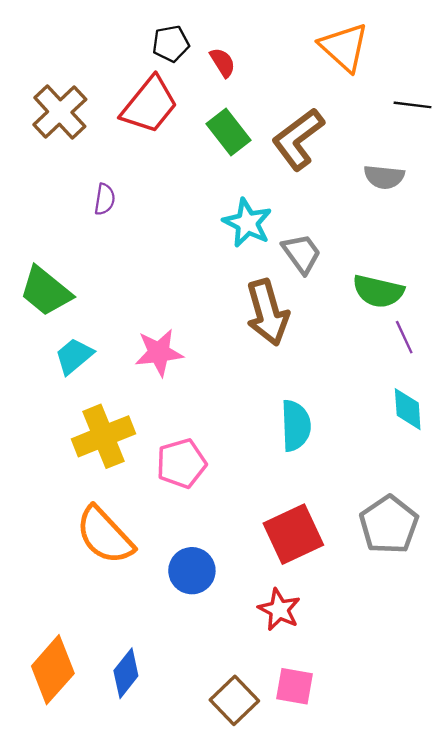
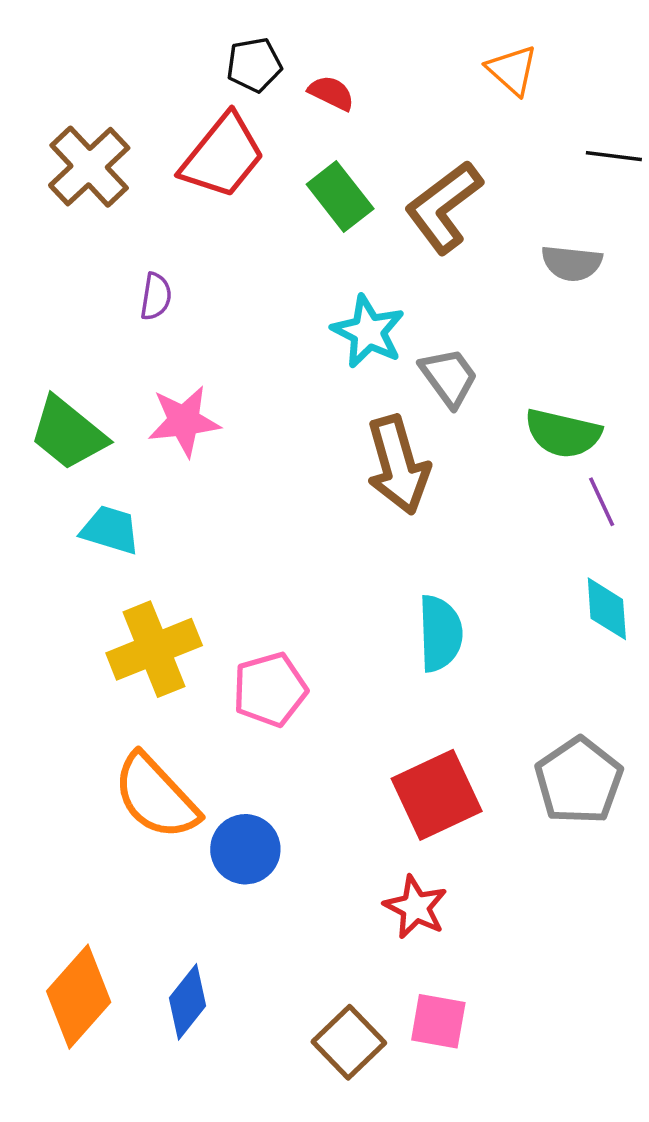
orange triangle: (344, 47) -> (512, 70), size x0.7
red semicircle: (223, 62) -> (331, 93), turned -32
pink star: (159, 353) -> (184, 421), moved
cyan trapezoid: (74, 356) -> (110, 530), turned 57
blue circle: (192, 571) -> (245, 849), moved

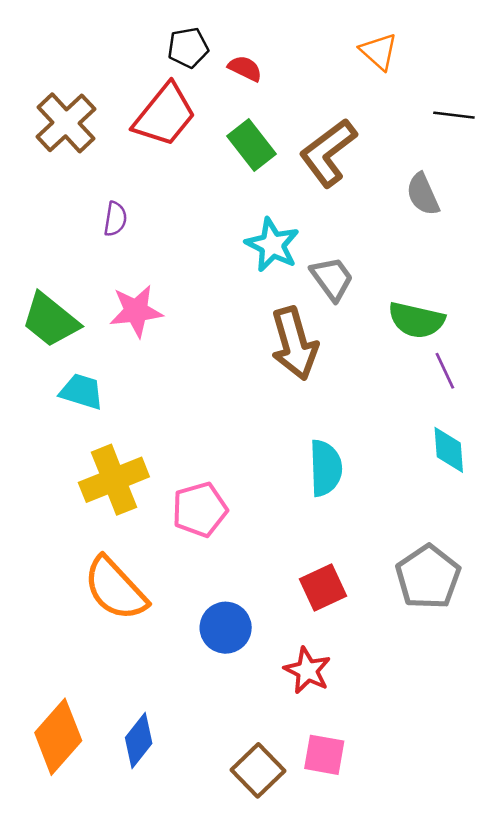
gray semicircle: (572, 263) -> (423, 194), turned 60
red square: (437, 795) -> (323, 587), size x0.7
blue circle: (245, 849) -> (226, 628), moved

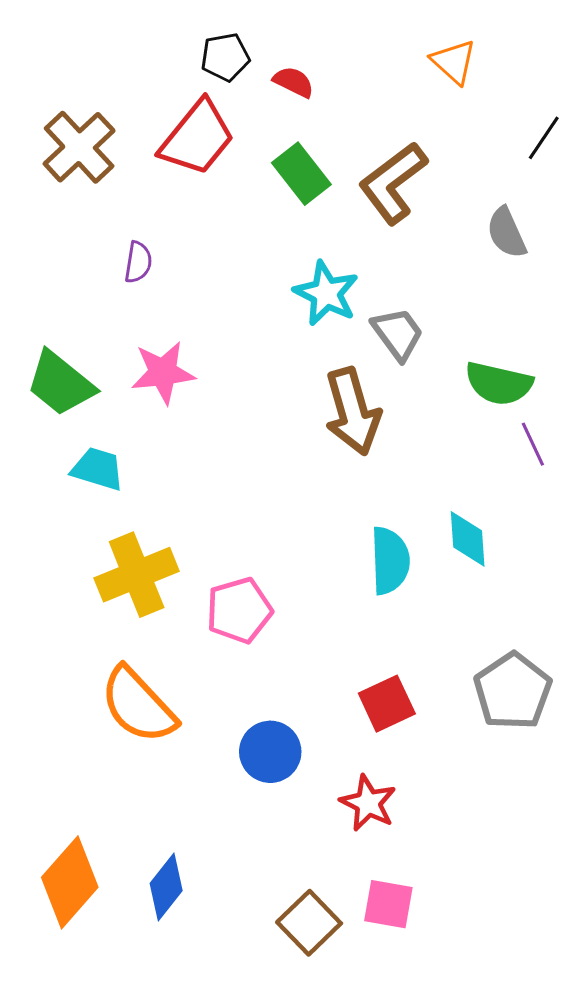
black line: (454, 115) -> (544, 138), turned -63
cyan diamond: (449, 450) -> (468, 539), moved

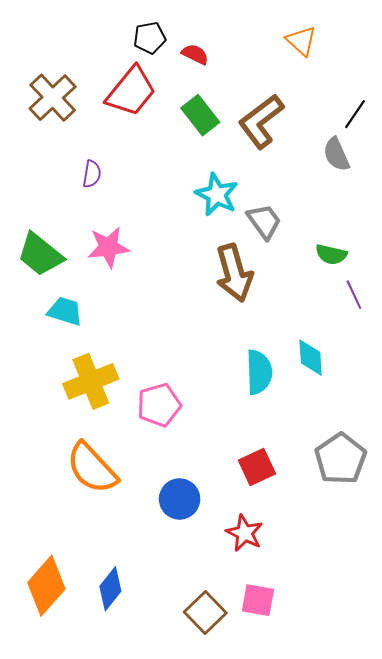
black line: (544, 138) -> (355, 114), moved
green semicircle: (499, 383) -> (331, 254), size x0.7

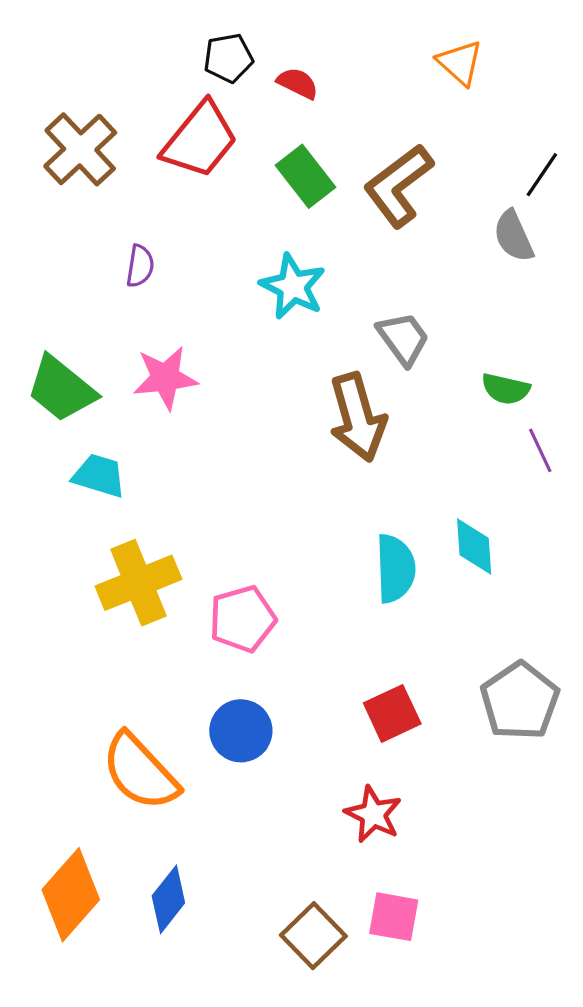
cyan star: (217, 195) -> (293, 286), moved
orange semicircle: (92, 468) -> (140, 772), moved
blue circle: (180, 499) -> (241, 731), moved

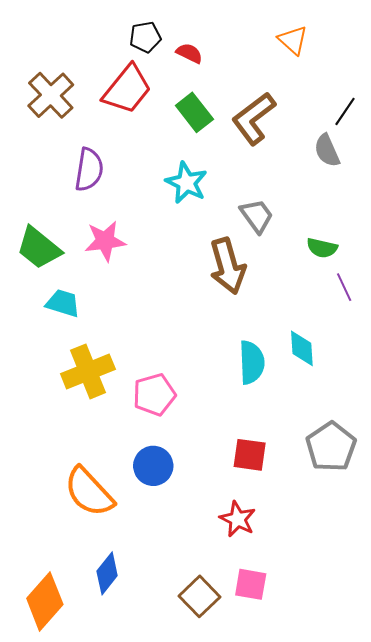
purple semicircle: (140, 266) -> (89, 170), size x1.6
red square: (392, 713) -> (250, 455), turned 33
orange diamond: (71, 895) -> (45, 601), moved

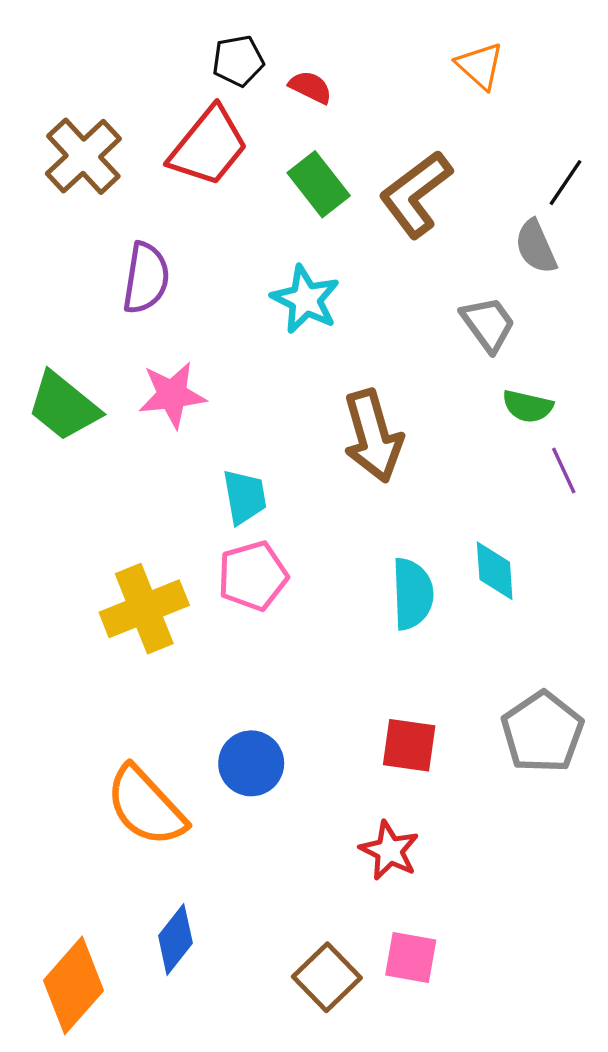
gray trapezoid: (257, 216) -> (488, 324), moved
cyan trapezoid: (63, 303) -> (245, 497), moved, turned 63
pink pentagon: (154, 395) -> (253, 576), moved

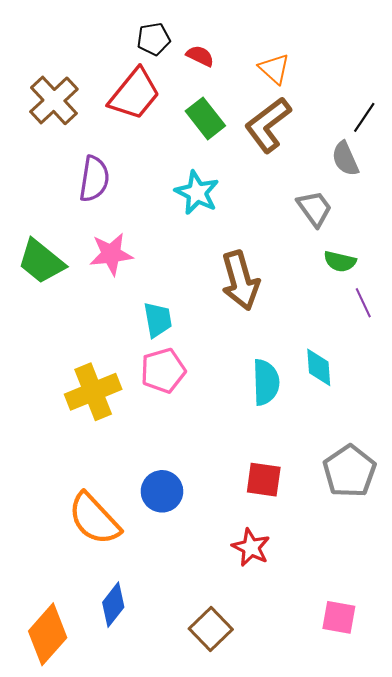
orange triangle: (480, 66) -> (274, 69), moved
pink square: (411, 957) -> (339, 617), moved

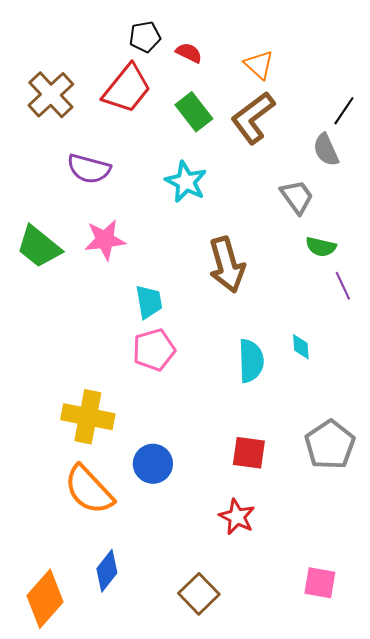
purple semicircle: (94, 179) -> (89, 169), turned 96
cyan diamond: (319, 367) -> (301, 347), size x0.7
yellow cross: (93, 392) -> (88, 417), moved, turned 33

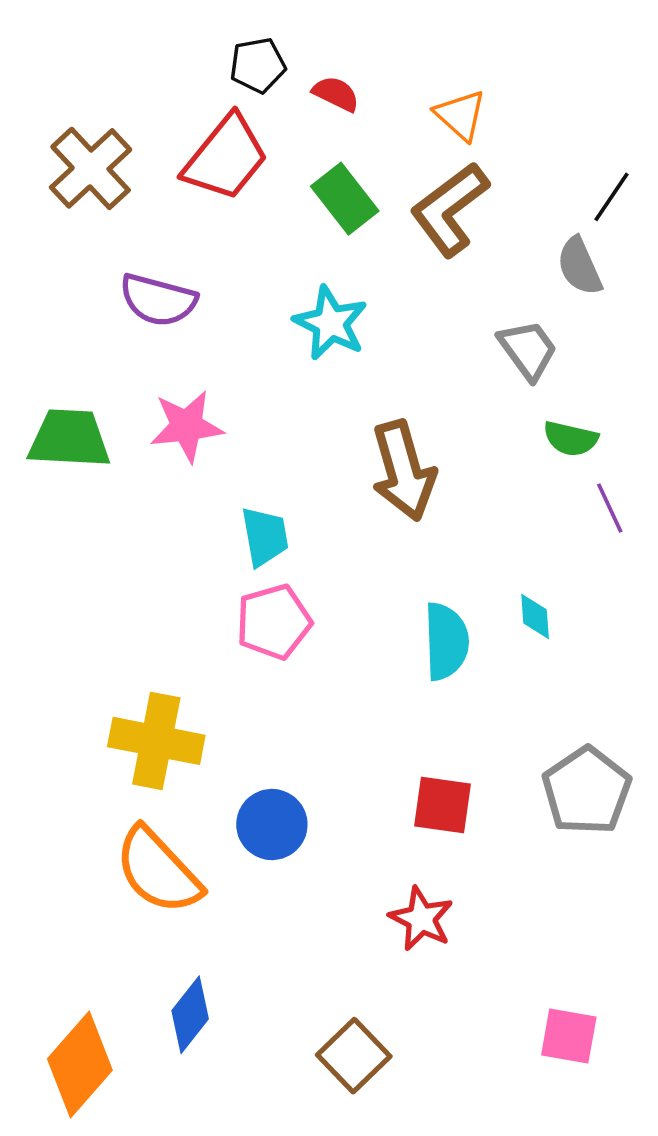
green trapezoid: (39, 247) -> (69, 439), turned 144

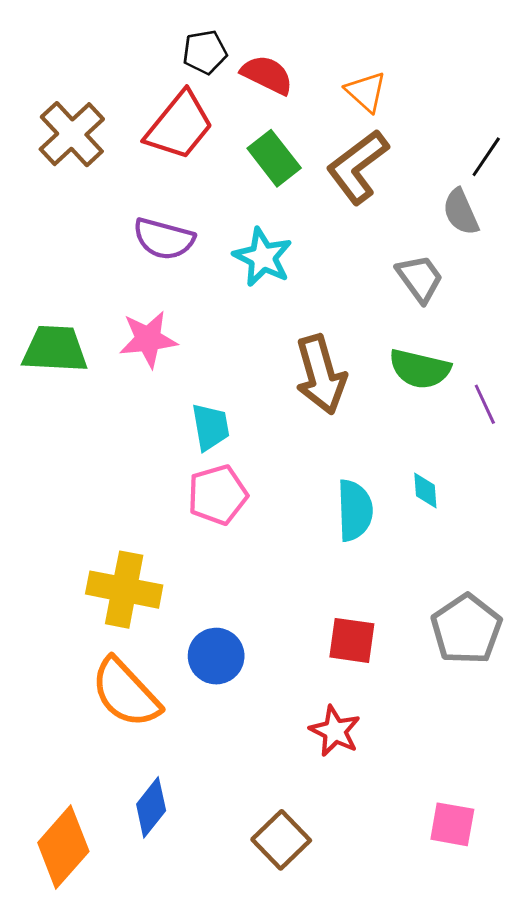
red semicircle: (336, 94) -> (267, 75), size x1.4
purple semicircle: (158, 300) -> (164, 239), moved
green semicircle: (571, 439) -> (420, 369), moved, size x1.4

